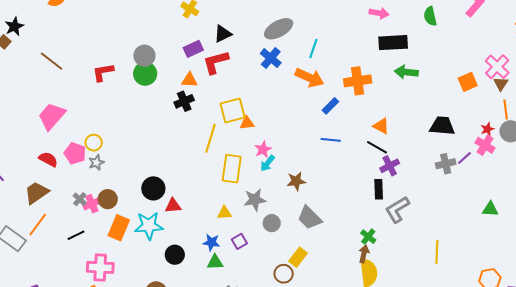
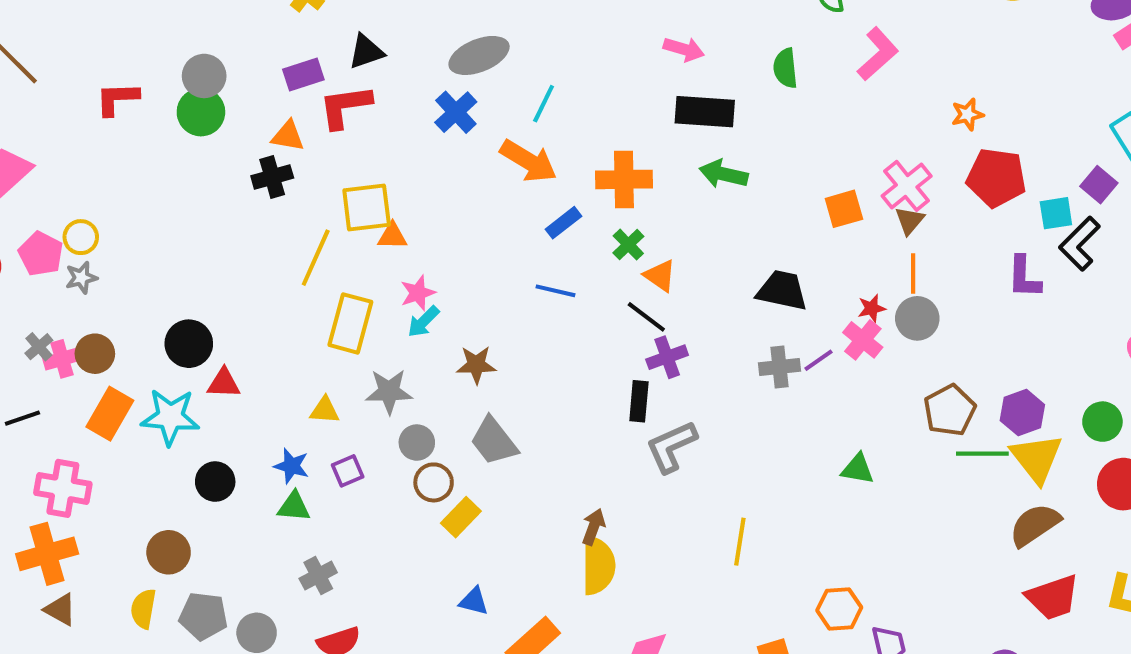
green cross: (368, 237) -> (628, 245), moved
brown circle: (284, 274) -> (434, 482), moved

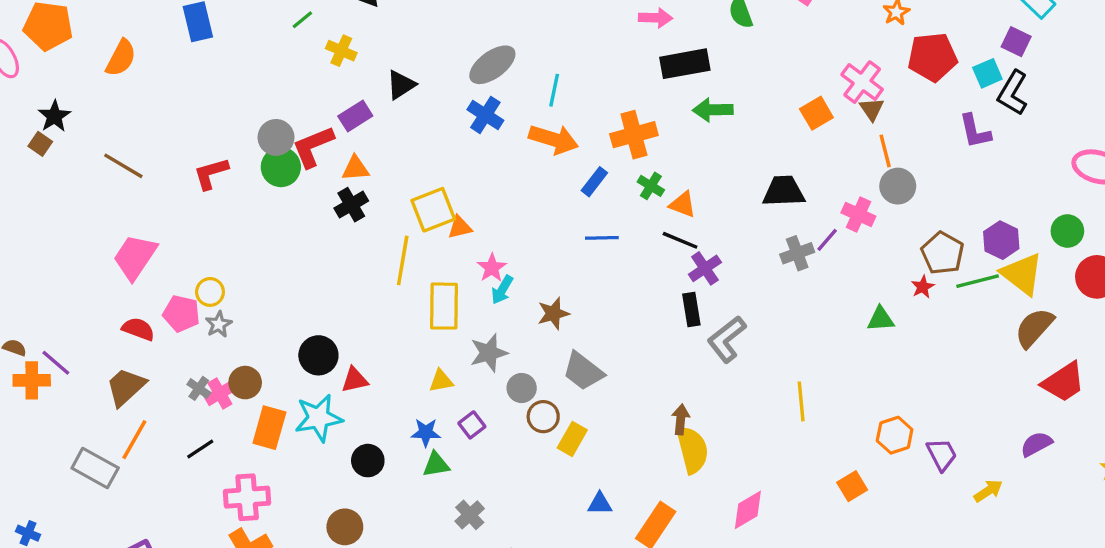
red L-shape: (345, 106) -> (313, 147), moved
red star: (872, 308) -> (923, 287), moved

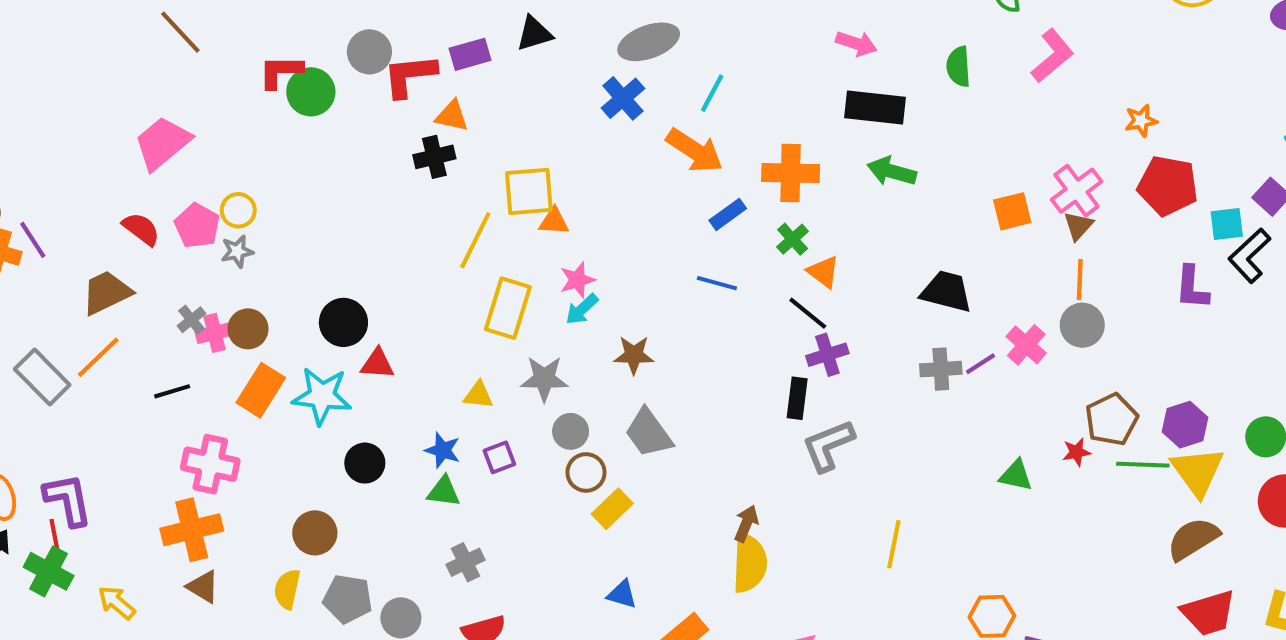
green circle: (281, 167) -> (311, 92), moved

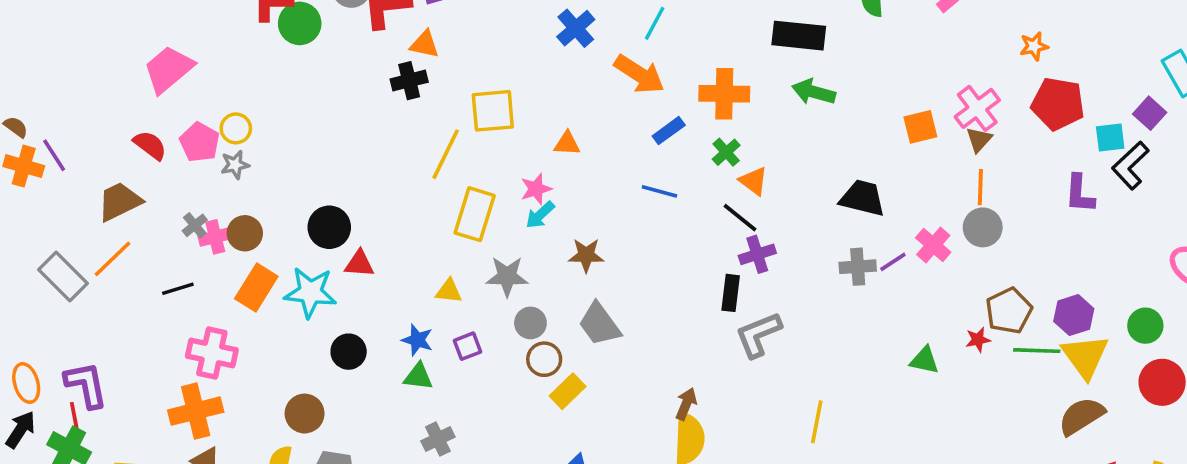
orange triangle: (554, 221) -> (567, 144), moved

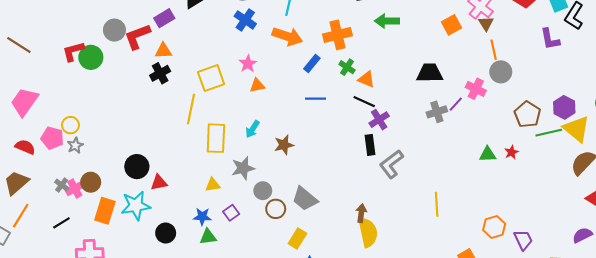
pink star: (536, 189) -> (248, 64), moved
gray trapezoid: (599, 324) -> (305, 199), moved
red star: (978, 340) -> (511, 152), moved
yellow rectangle: (568, 391) -> (297, 239), moved

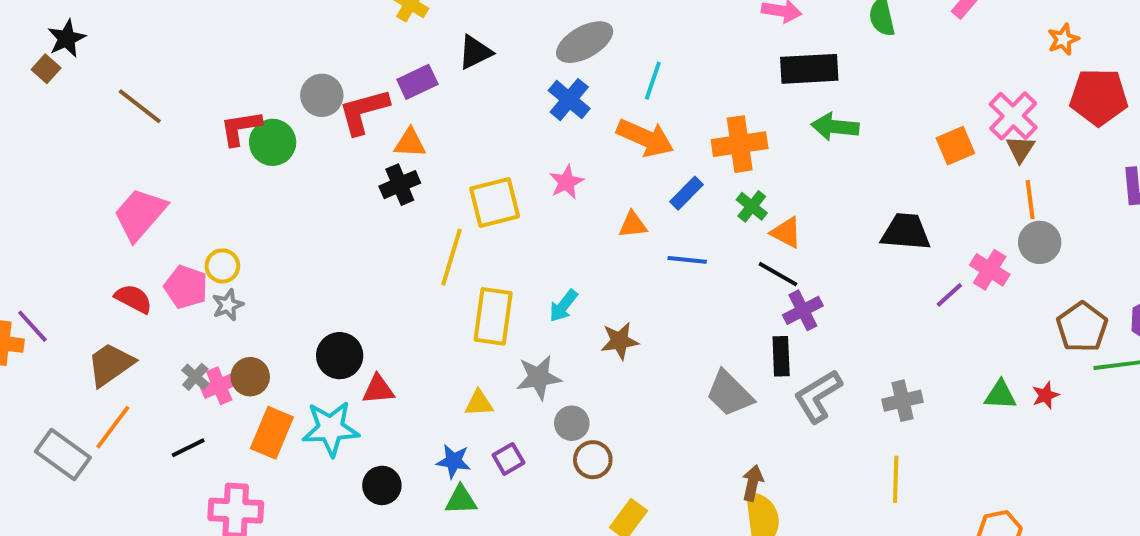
orange triangle: (257, 85) -> (633, 225), moved
gray cross: (437, 112) -> (902, 401), moved
gray trapezoid: (305, 199) -> (730, 394), moved

